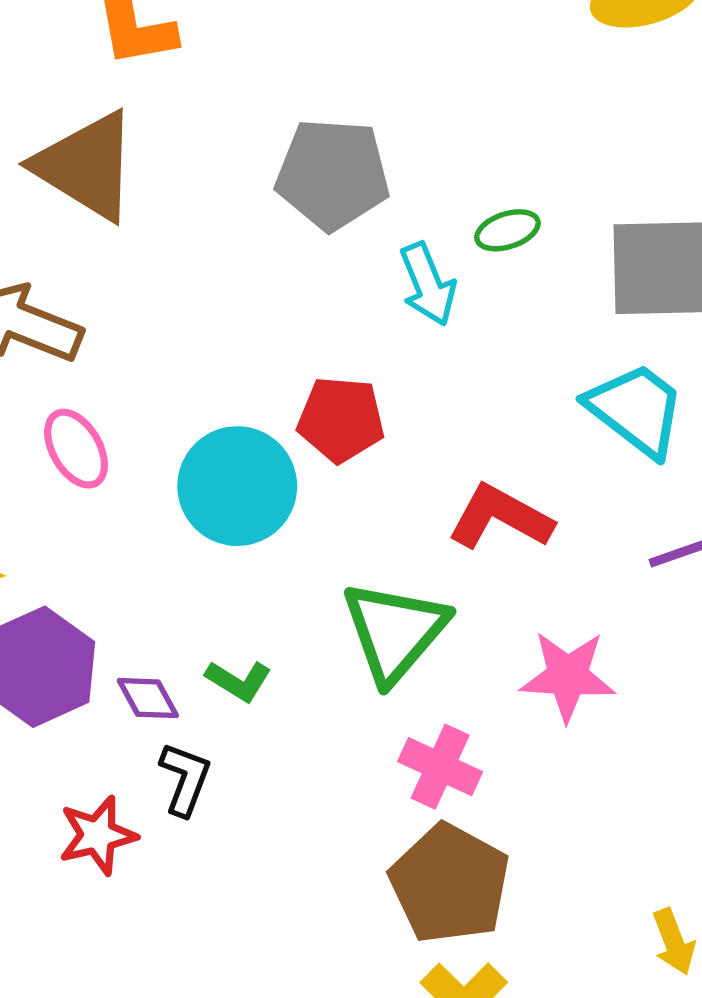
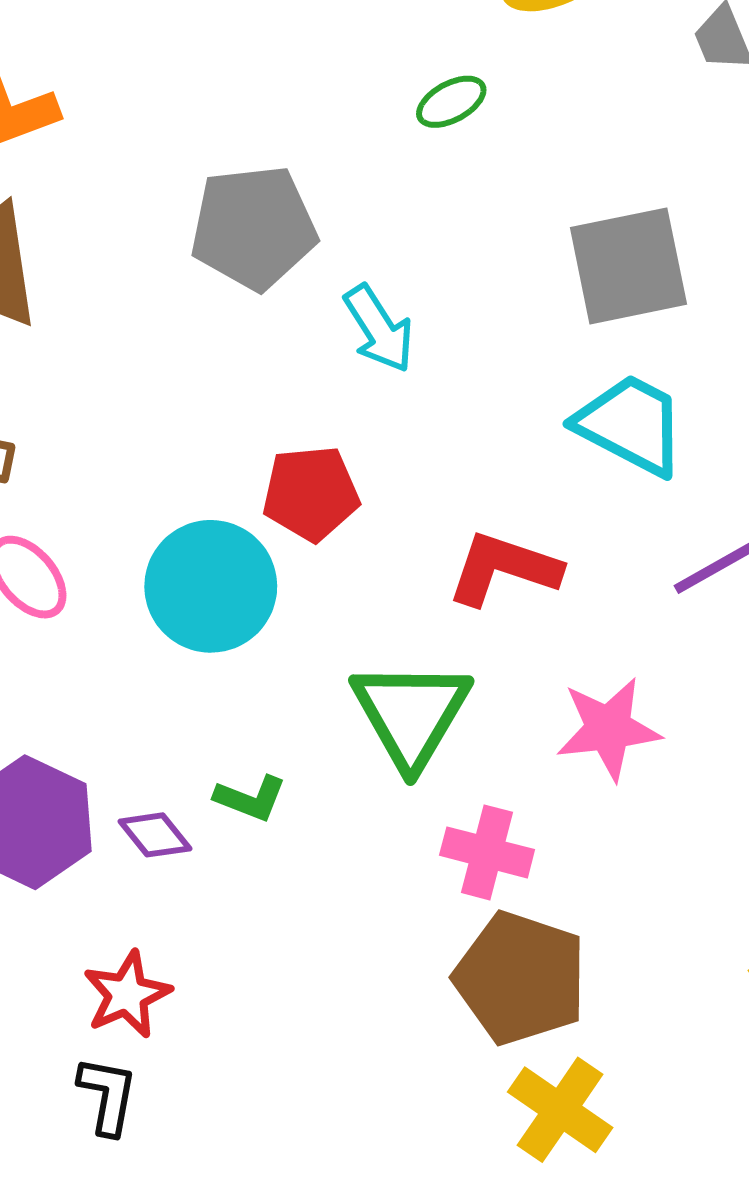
green ellipse: (507, 230) -> (451, 102), moved
black L-shape: (185, 779) -> (108, 1095), moved

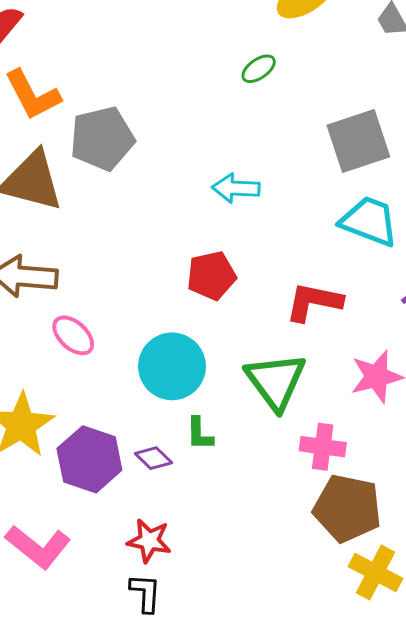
gray pentagon: (254, 228) -> (102, 138), moved
cyan arrow: (379, 329) -> (236, 188), turned 132
cyan circle: (211, 586) -> (172, 366), moved
green L-shape: (250, 798) -> (200, 434), turned 75
red star: (127, 994) -> (149, 541), turned -30

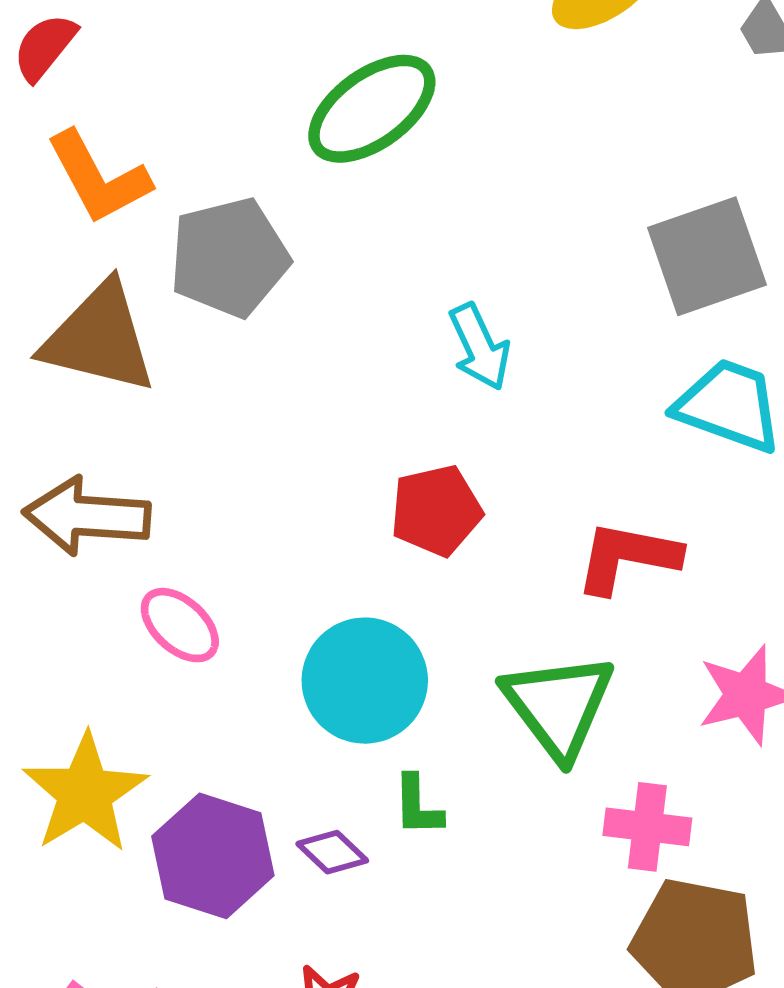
green ellipse: (259, 69) -> (372, 109), moved, size x2.0
cyan arrow: (236, 188) -> (480, 347), turned -117

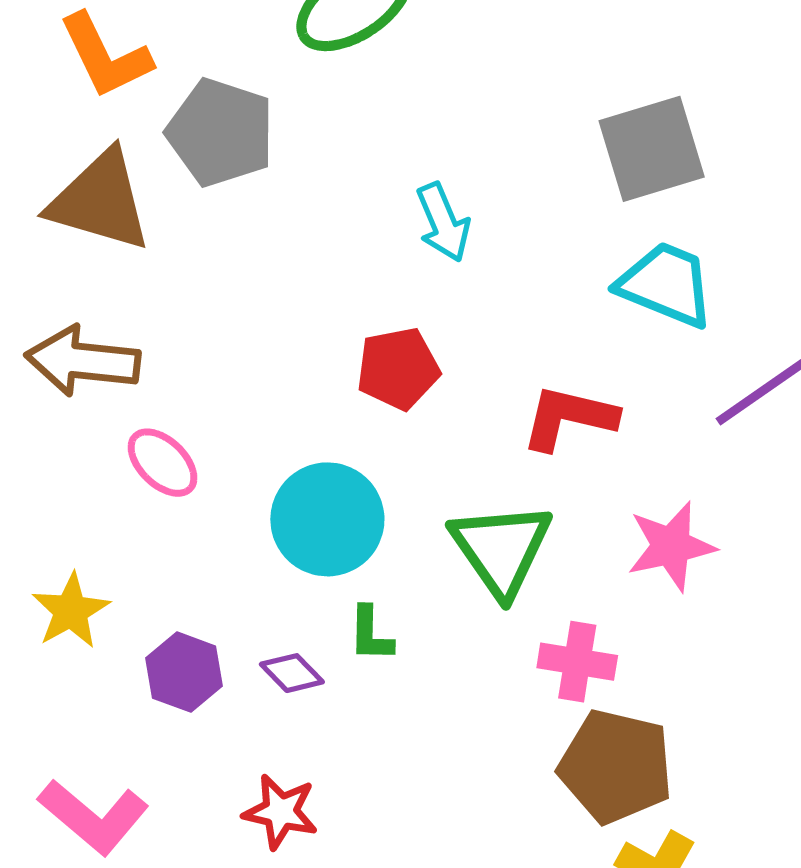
gray pentagon: (229, 257) -> (220, 133), turned 30
yellow star: (85, 793) -> (71, 611), size x0.7
purple hexagon: (213, 856) -> (184, 672), size x0.7

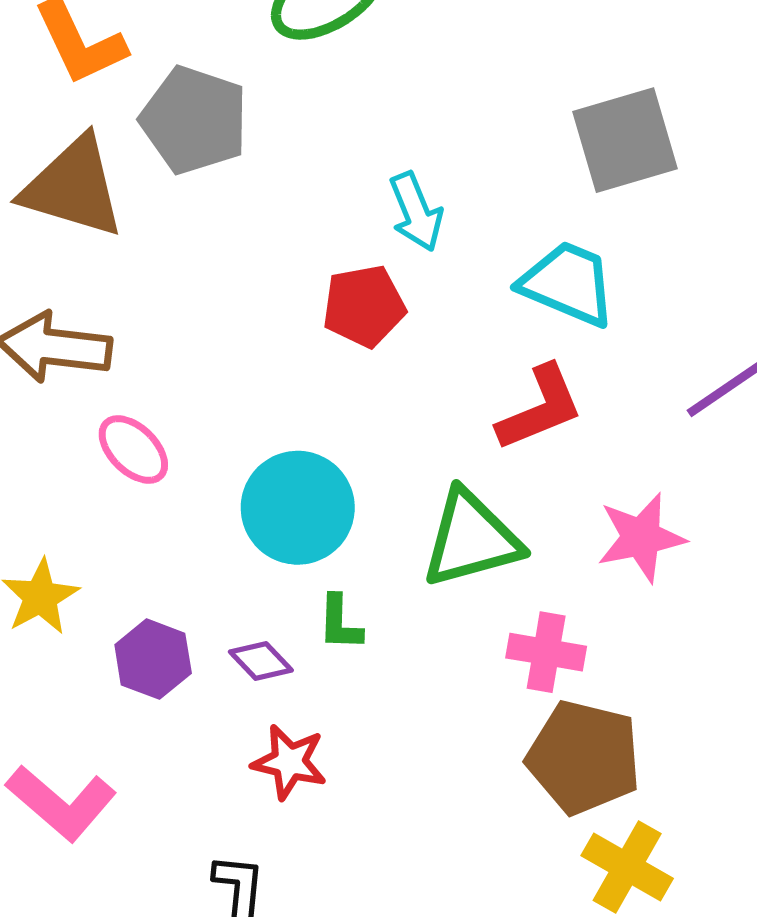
cyan trapezoid: (666, 284) -> (568, 284), moved
red pentagon: (398, 368) -> (364, 306), moved
red L-shape: (569, 418) -> (540, 408), turned 144
green triangle: (501, 549) -> (471, 539), turned 49
red star: (281, 812) -> (289, 762), moved

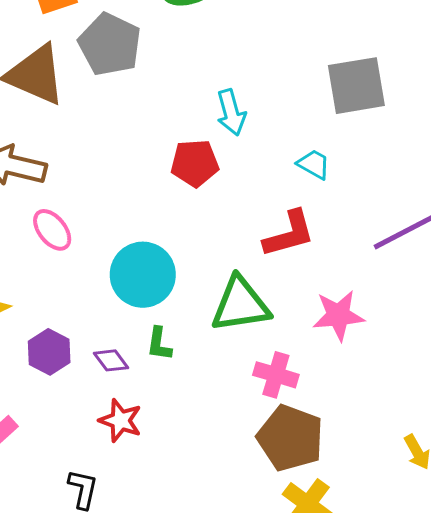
cyan trapezoid: (568, 284) -> (314, 164), size x0.6

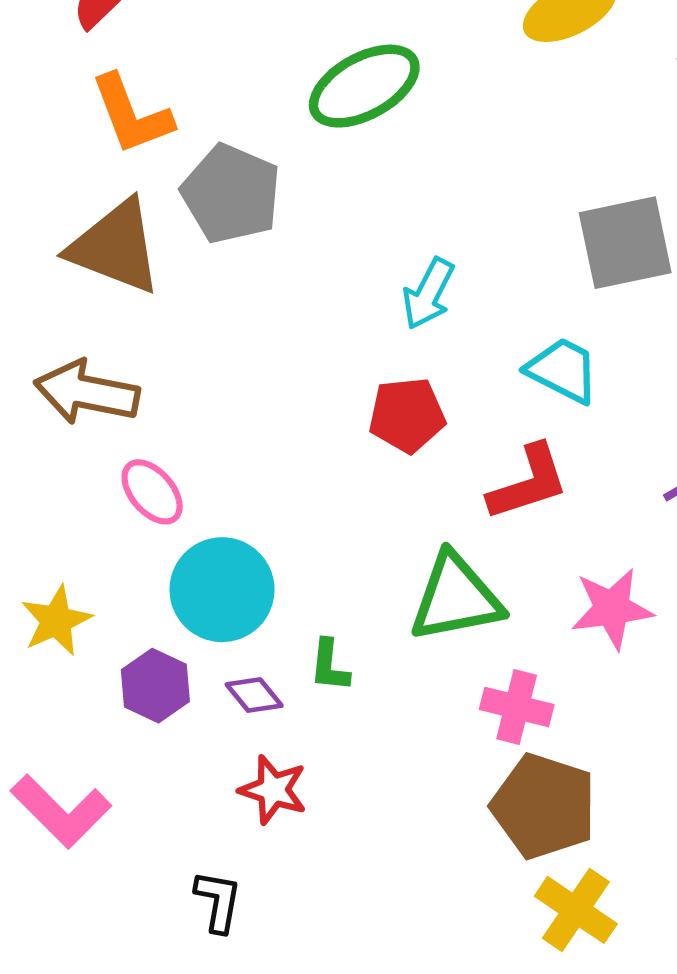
cyan arrow: (231, 112) -> (428, 294), turned 45
red pentagon: (195, 163) -> (407, 415), moved
cyan trapezoid: (314, 164) -> (563, 370), size x1.4
cyan circle: (143, 275) -> (222, 590), moved

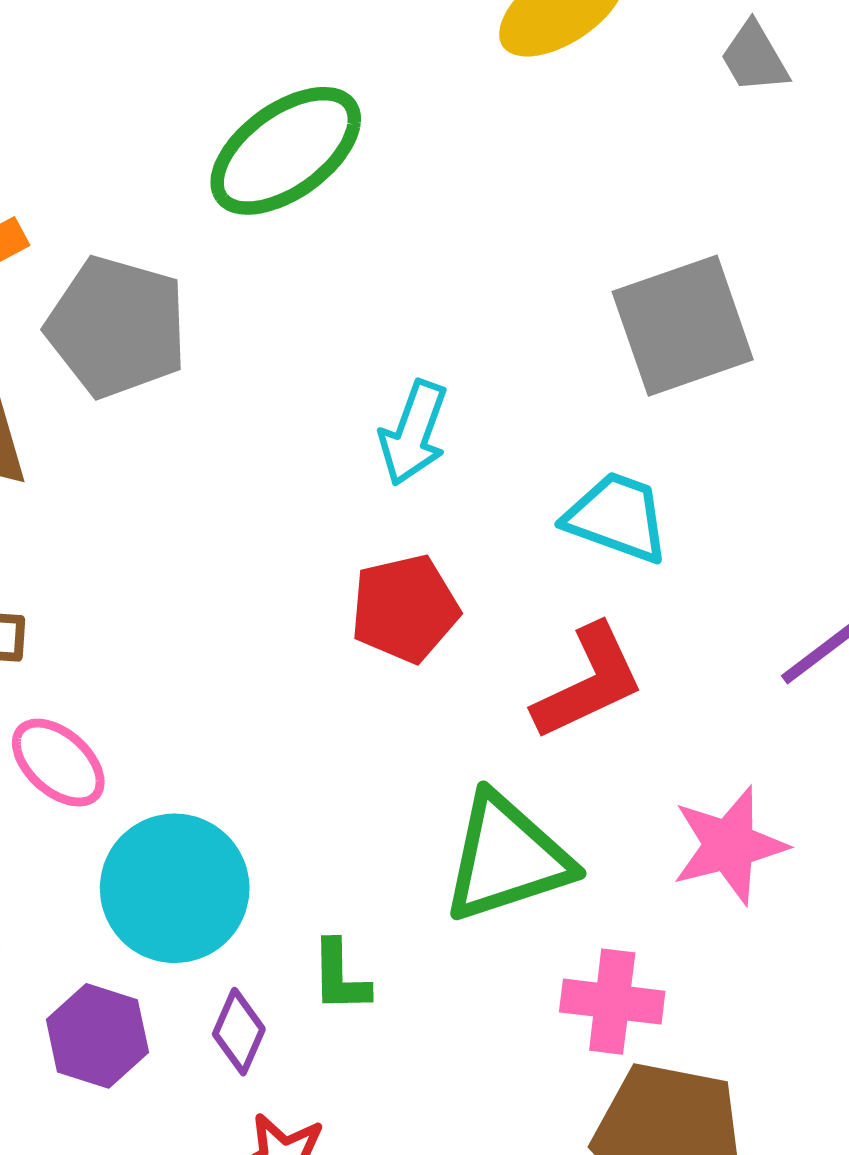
purple diamond: (254, 695) -> (239, 1032), turned 70

